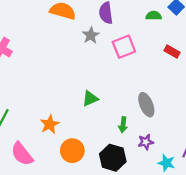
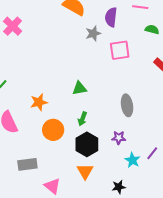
green arrow: (123, 125) -> (82, 119), moved

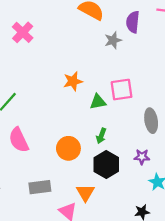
pink square: (120, 50) -> (122, 90), moved
orange star: (39, 102) -> (73, 81), moved
orange triangle: (85, 171) -> (85, 193), moved

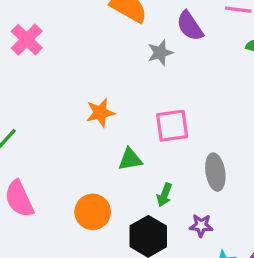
purple semicircle: (133, 22) -> (190, 26), turned -40
green triangle: (98, 102) -> (130, 159), moved
green arrow: (101, 136) -> (165, 195), moved

